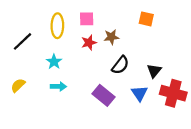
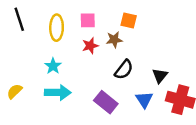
orange square: (146, 19) -> (129, 20), moved
black line: (22, 41) -> (19, 19), moved, turned -65
cyan arrow: (58, 86) -> (58, 92), size x1.5

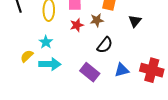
black triangle: (160, 76) -> (135, 21), moved
yellow semicircle: (15, 91) -> (27, 56), moved
blue triangle: (144, 100) -> (122, 70), turned 49

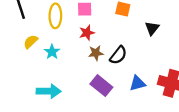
brown star: (97, 20) -> (96, 53), moved
yellow semicircle: (27, 56) -> (31, 42), moved
cyan arrow: (50, 64) -> (49, 91), moved

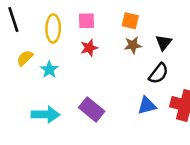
brown star: (96, 53) -> (133, 45), moved
black semicircle: (118, 55) -> (158, 73), moved
purple rectangle: (101, 86) -> (92, 109), moved

